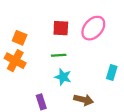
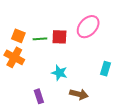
red square: (61, 28) -> (59, 37), moved
green line: (59, 55) -> (40, 39), moved

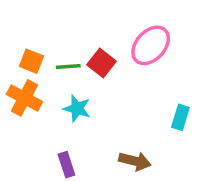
red square: (59, 37) -> (102, 63), turned 35
cyan star: (59, 73) -> (77, 109), moved

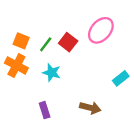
green line: (68, 66) -> (46, 44), turned -49
cyan rectangle: (180, 117) -> (121, 78), turned 35

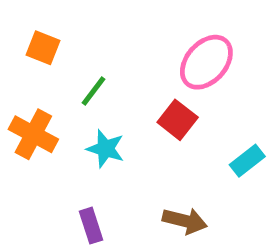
orange square: (21, 41) -> (43, 48), moved
red square: (68, 42) -> (178, 120), moved

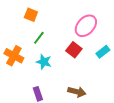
orange square: (43, 48) -> (31, 15), moved
cyan rectangle: (247, 161) -> (103, 52), moved

